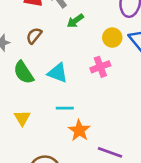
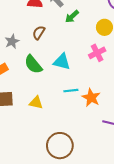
yellow triangle: (22, 118) -> (36, 103), turned -40
orange star: (79, 130) -> (91, 98), moved

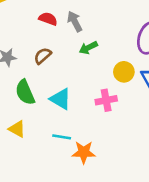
orange star: (91, 98) -> (84, 152), turned 30
yellow triangle: (36, 103) -> (17, 129), moved

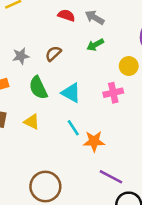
red semicircle: (48, 19) -> (66, 15), moved
gray arrow: (75, 21) -> (95, 17), moved, turned -30
cyan line: (62, 137) -> (73, 128), turned 49

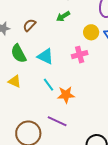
purple line: (111, 177) -> (57, 121), moved

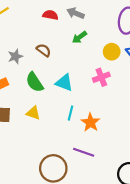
brown semicircle: (29, 25) -> (44, 50), turned 88
cyan line: (49, 85) -> (70, 113), turned 56
orange star: (66, 95) -> (90, 122), turned -30

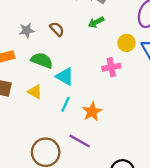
green semicircle: (35, 82) -> (42, 60), turned 135
cyan triangle: (64, 83) -> (65, 77), moved
cyan line: (70, 113) -> (65, 104), moved

